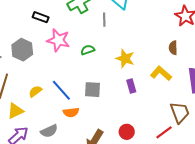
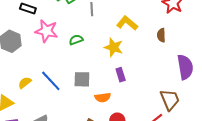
yellow L-shape: (161, 73) -> (127, 23), moved
orange semicircle: (71, 112) -> (103, 97), moved

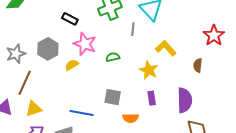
purple semicircle: (185, 67) -> (185, 100), moved
blue line: (51, 81) -> (82, 113), moved, turned -45
yellow semicircle: (25, 83) -> (72, 65), moved

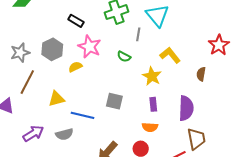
green semicircle: (113, 57) -> (124, 57), moved, turned -144
yellow triangle: (34, 109) -> (56, 99), moved
orange semicircle: (131, 118) -> (150, 127), moved

